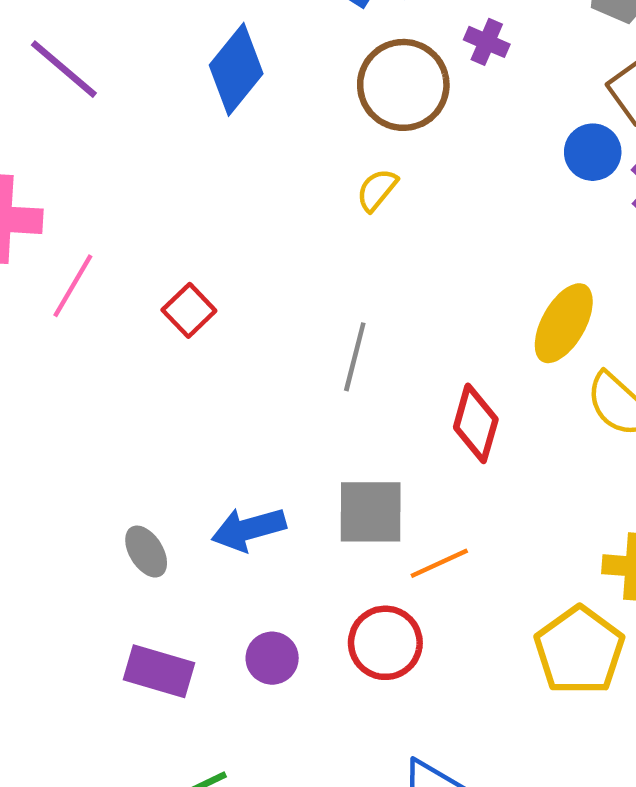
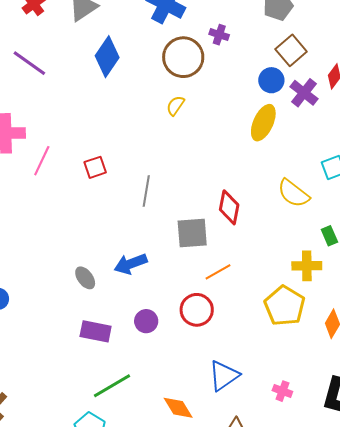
red square: (189, 310) -> (95, 167), turned 30
yellow ellipse: (564, 323) -> (263, 123), moved
gray line: (355, 357) -> (146, 191), moved
gray square: (371, 512) -> (192, 233), moved

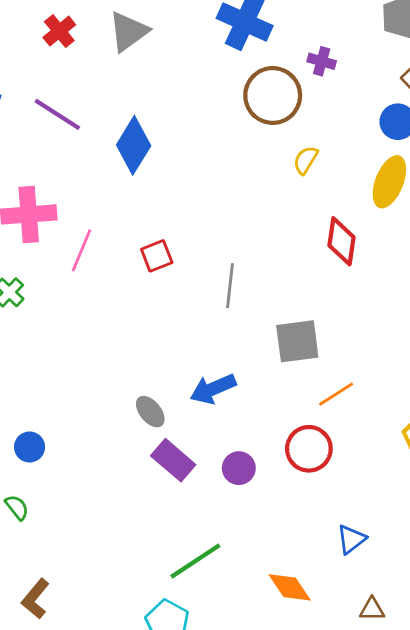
blue diamond: (107, 57) -> (134, 145), moved
yellow semicircle: (175, 106) -> (306, 160), moved
red diamond: (229, 207) -> (341, 241), moved
purple rectangle: (96, 331) -> (173, 460), moved, turned 32
blue triangle: (224, 376) -> (351, 539), size x0.7

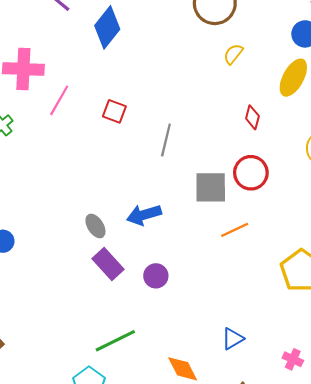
red diamond: (341, 241) -> (252, 117), size x0.7
red square: (157, 256) -> (114, 111), turned 35
red circle: (309, 449) -> (251, 173), moved

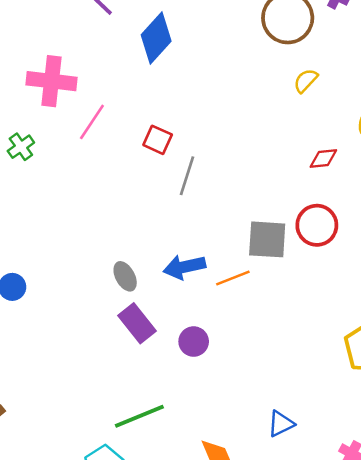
red diamond: (252, 117) -> (323, 159), turned 65
gray line: (166, 140) -> (187, 176), moved
orange line: (235, 230) -> (233, 278), moved

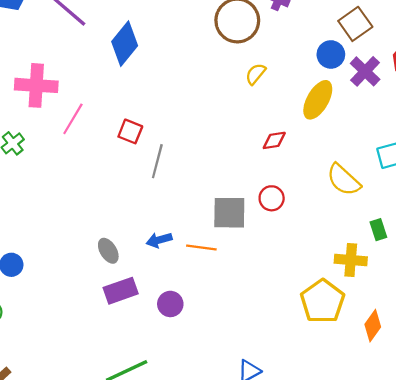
red circle: (317, 225) -> (272, 198), size x0.7
blue arrow: (184, 267) -> (159, 240), size x0.7
orange line: (233, 278) -> (201, 247), turned 32
purple rectangle: (137, 323) -> (121, 291), turned -68

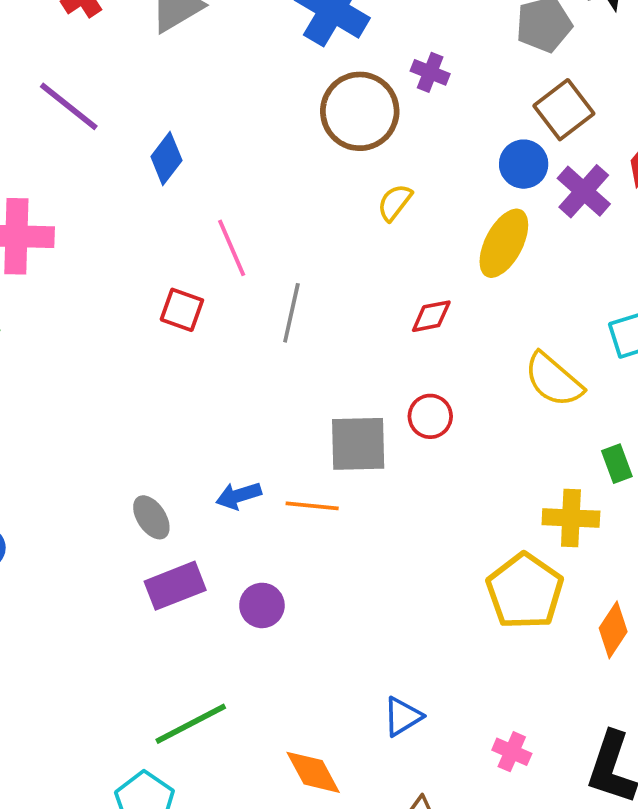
blue diamond: (125, 44) -> (166, 158), size x0.7
pink line: (73, 119) -> (232, 248), moved, turned -52
gray line: (157, 161) -> (291, 313), moved

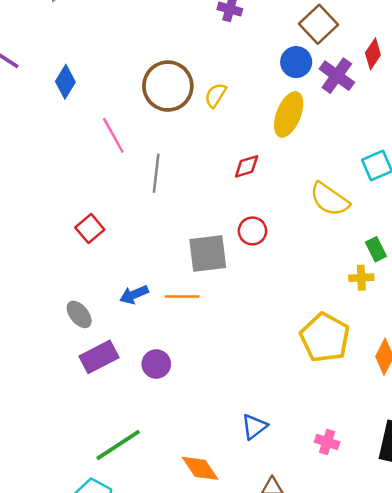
brown circle: (360, 111) -> (168, 86), moved
red square: (182, 310) -> (90, 229), moved, turned 36
yellow cross: (571, 518) -> (361, 278), moved, size x0.7

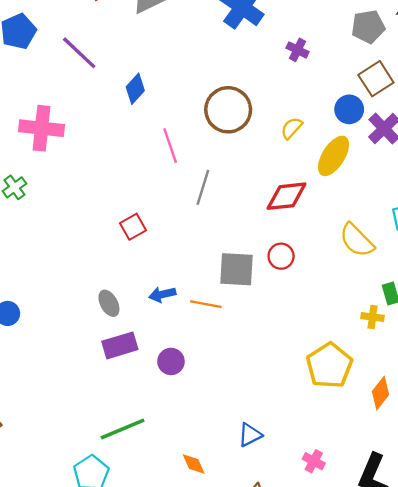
yellow semicircle: (215, 95) -> (292, 128), moved
red diamond: (247, 166) -> (286, 196), size x1.6
orange diamond: (200, 468) -> (194, 464), size x0.7

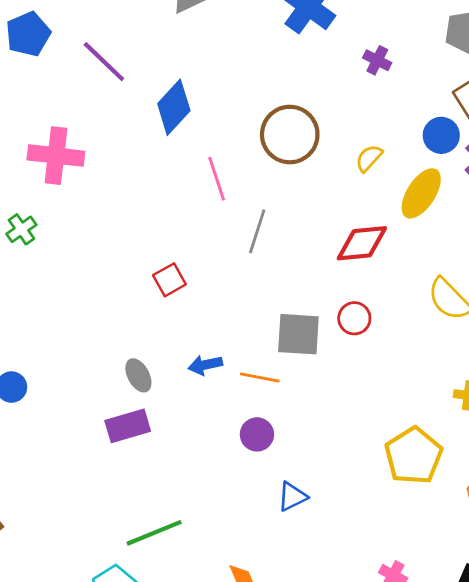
blue diamond: (135, 89) -> (174, 107), size x1.4
purple rectangle: (120, 345) -> (128, 426), moved
purple circle: (171, 361) -> (257, 434), moved
blue triangle: (250, 435) -> (292, 497), moved

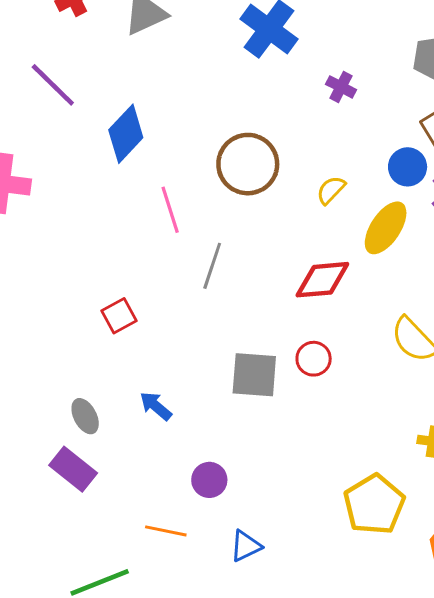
blue arrow: (205, 365) -> (156, 406), turned 52
orange line: (260, 377) -> (166, 531), moved
purple rectangle: (128, 426) -> (73, 469), turned 54

